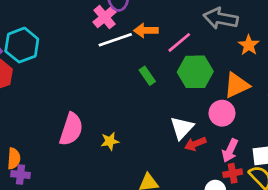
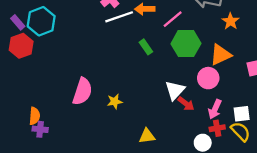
red arrow: (195, 144) -> (186, 104), turned -120

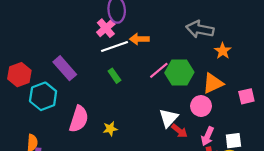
pink line: (173, 19) -> (159, 70), moved
cyan hexagon: (41, 21) -> (43, 96), moved
purple rectangle: (18, 22) -> (65, 68), moved, size x1.6
green rectangle: (146, 47) -> (114, 76), moved

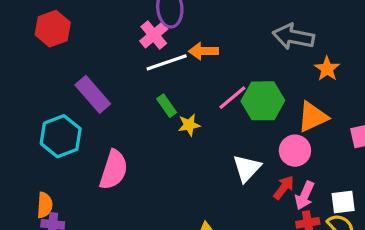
red hexagon: (19, 75) -> (53, 29), moved
yellow star: (110, 129) -> (189, 125), moved
red arrow: (179, 131) -> (284, 187), moved, turned -91

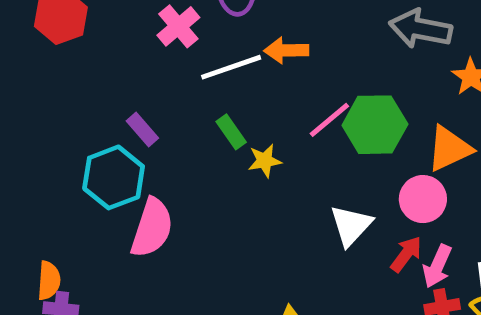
pink cross: (154, 35) -> (178, 26), moved
purple rectangle: (93, 94) -> (142, 129), moved, size x0.6
cyan hexagon: (61, 136) -> (114, 177), moved

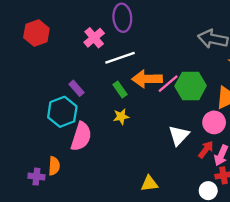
orange arrow: (286, 50) -> (147, 79), moved, size x1.4
yellow star: (265, 161) -> (121, 117), moved
orange semicircle: (49, 281) -> (54, 166), moved

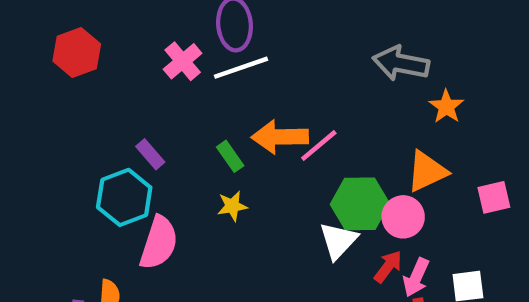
white line: (120, 58) -> (241, 68), moved
green hexagon: (191, 86) -> (360, 204), moved

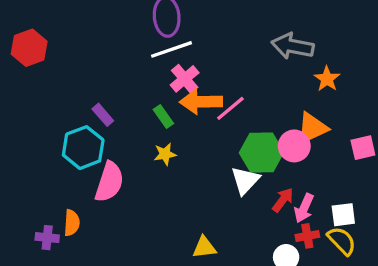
red hexagon: (77, 53) -> (29, 48), moved
pink cross: (183, 61) -> (185, 79), moved
pink circle: (403, 217) -> (294, 146), moved

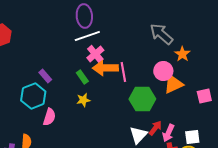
gray arrow: (293, 46) -> (161, 34), turned 30
pink line: (230, 108) -> (123, 72), turned -60
pink circle: (294, 146) -> (163, 71), moved
white triangle: (245, 180) -> (138, 135), moved
pink semicircle: (109, 182) -> (49, 117), size x0.7

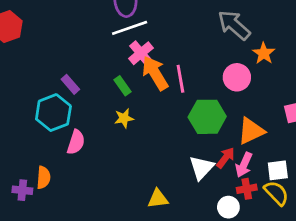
orange arrow: (105, 68) -> (155, 73), turned 60
orange triangle: (173, 84) -> (251, 131), moved

